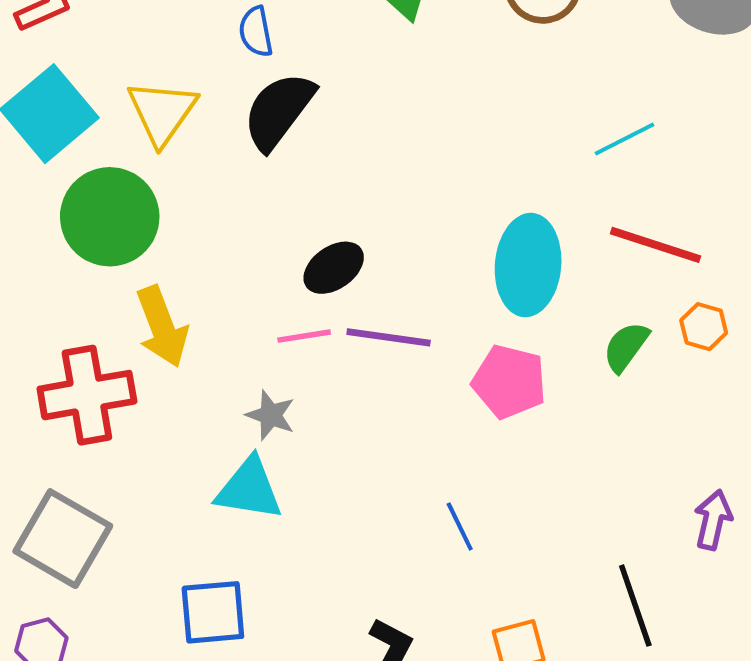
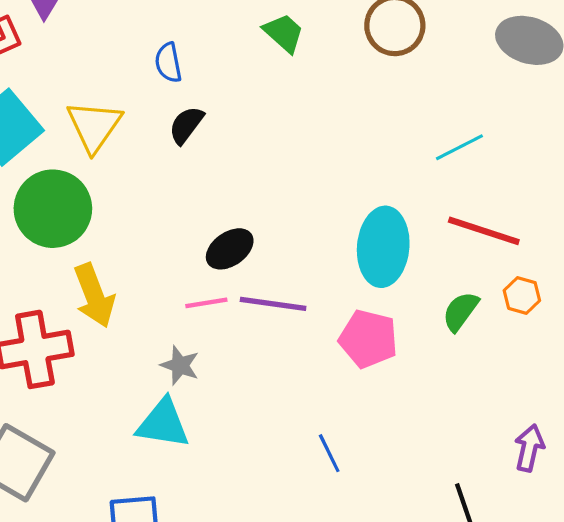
black semicircle: (279, 111) -> (186, 125), size x0.6

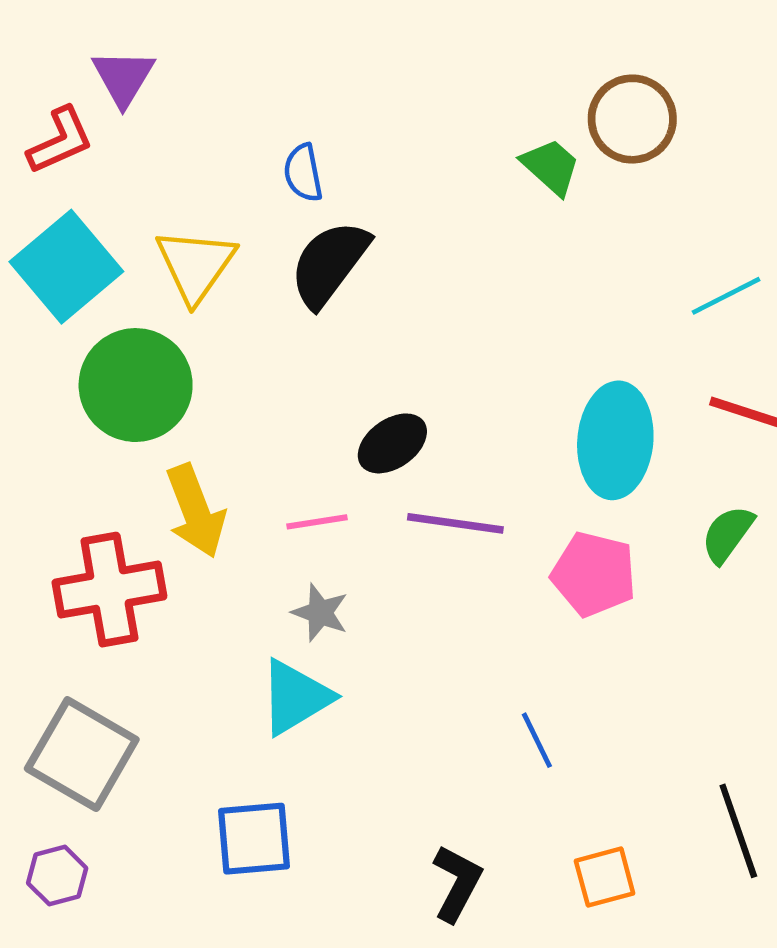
green trapezoid: (284, 33) -> (551, 167), moved
black semicircle: (186, 125) -> (329, 264), size x1.6
pink line: (206, 303) -> (317, 522), moved
cyan triangle: (163, 424) -> (296, 697), turned -40

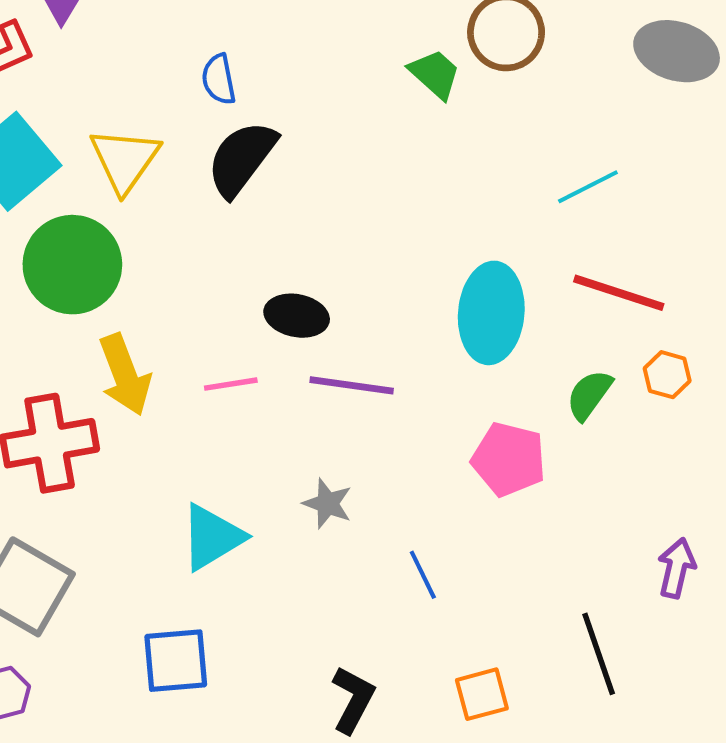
black ellipse: (392, 443) -> (297, 316), turned 46
pink pentagon: (594, 574) -> (509, 459), moved
gray star: (320, 613) -> (327, 504), moved

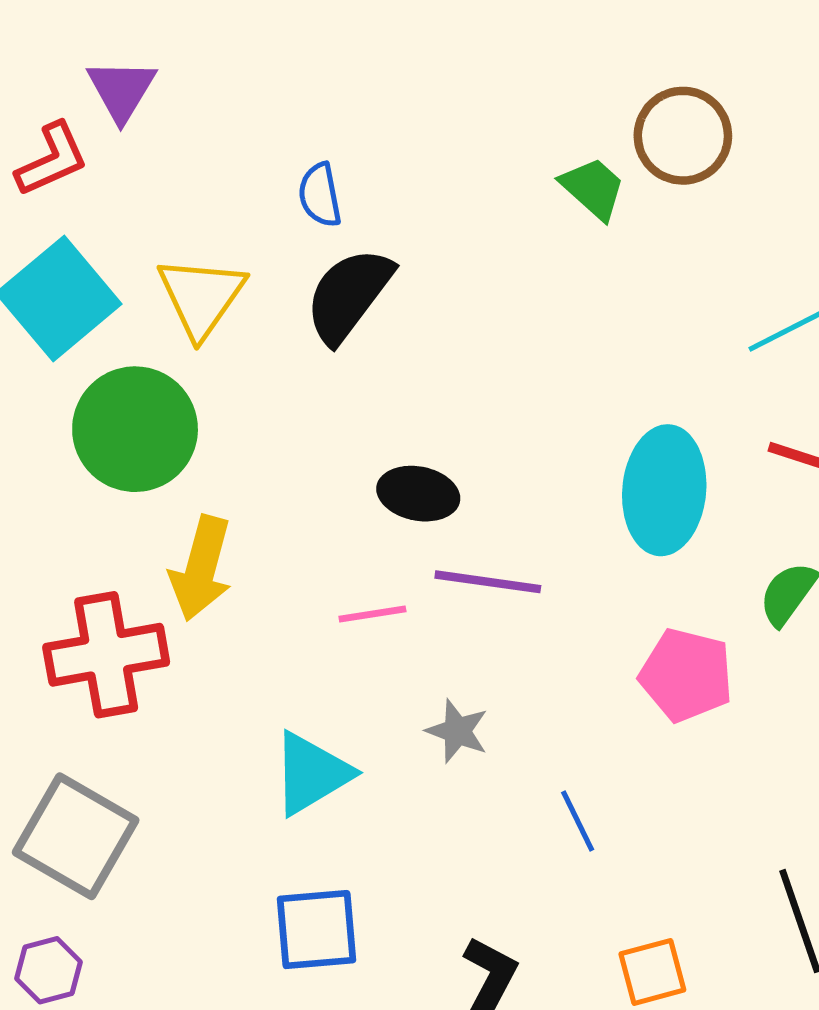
yellow arrow: (125, 375) -> (201, 568), turned 36
pink line: (231, 384) -> (372, 614), moved
blue square: (176, 661) -> (316, 930), moved

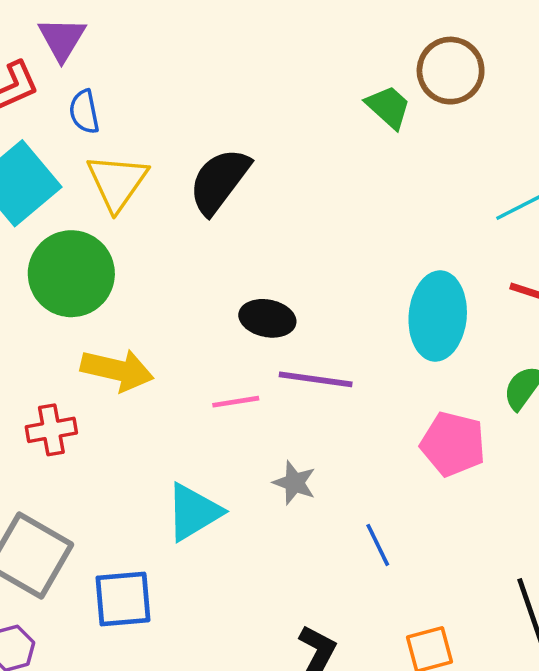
blue semicircle: (320, 195) -> (84, 112), moved
yellow arrow: (201, 568) -> (117, 370), turned -92
red cross: (106, 655) -> (51, 430), size x0.6
blue square: (316, 930) -> (123, 599), moved

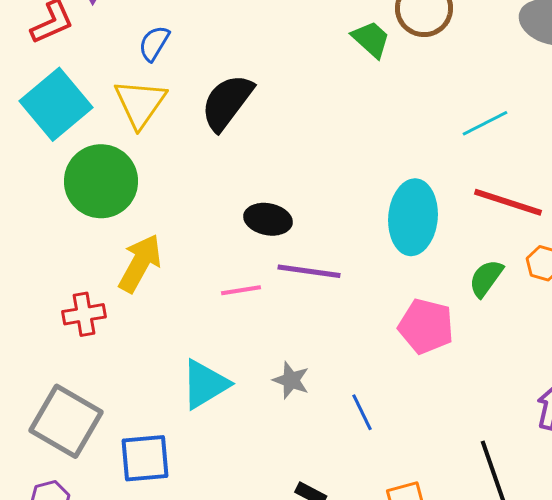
blue semicircle: (84, 112) -> (154, 43), moved, turned 42
yellow arrow: (117, 370) -> (140, 263), turned -74
gray star: (294, 483) -> (291, 380), moved

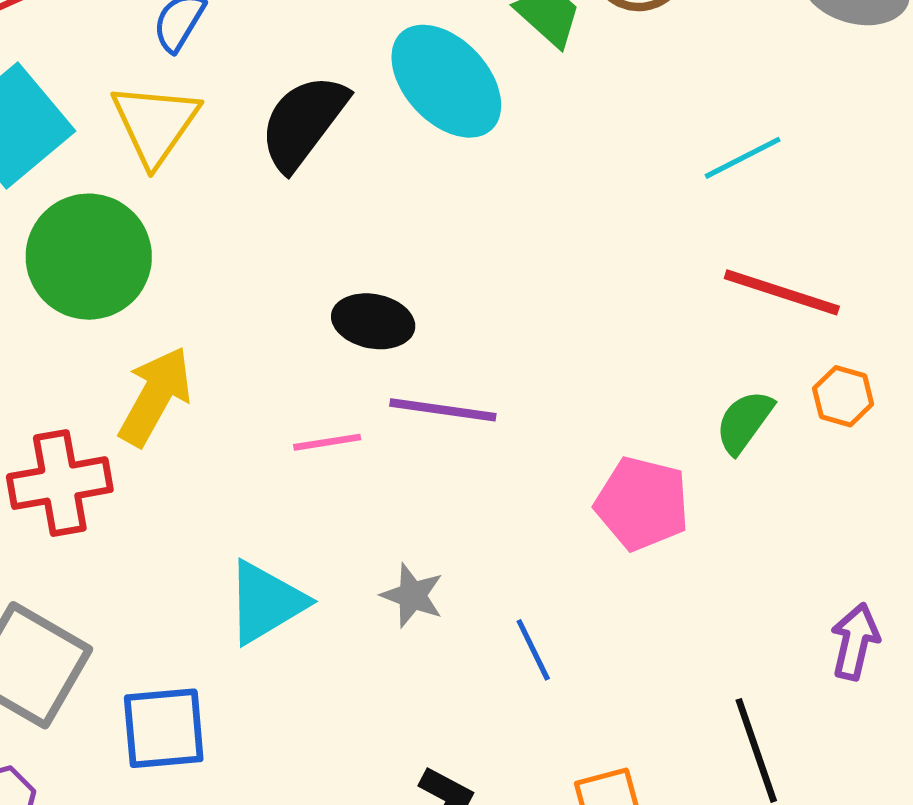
cyan ellipse: (413, 217) -> (446, 81), moved, turned -48
red cross: (84, 314) -> (60, 483), size x1.4

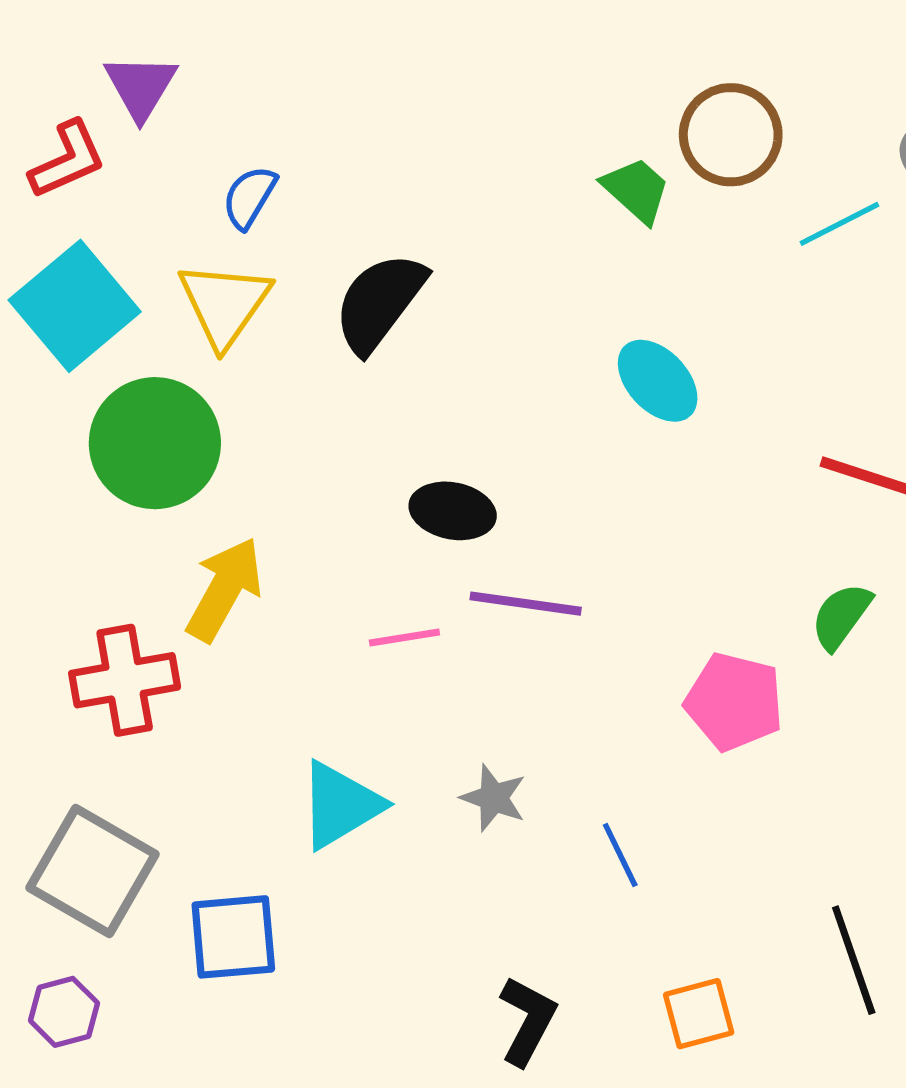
cyan ellipse: (446, 81) -> (658, 381), moved, size x0.7
cyan line: (743, 158) -> (839, 224), moved

